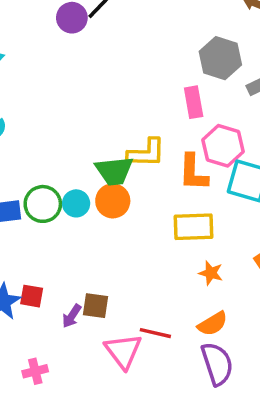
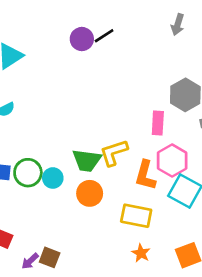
yellow L-shape: (146, 153) -> (114, 153), turned 148
orange circle: (113, 201) -> (90, 193), moved

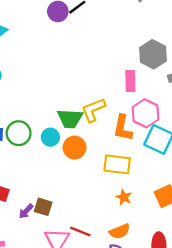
cyan circle: (53, 178) -> (50, 137), moved

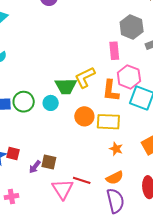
orange circle: (75, 148) -> (84, 116), moved

